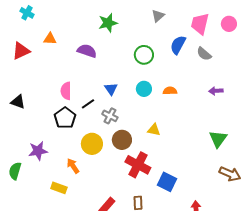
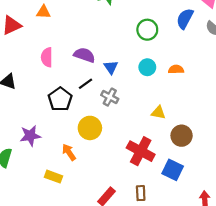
purple semicircle: (87, 51) -> (84, 55), moved
pink semicircle: (66, 91) -> (47, 57), moved
brown circle: (122, 140) -> (182, 136), moved

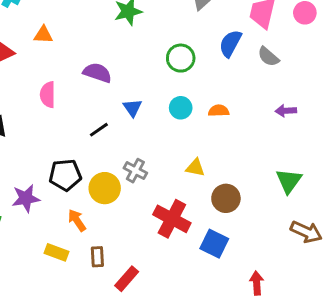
purple semicircle: (84, 55) -> (97, 73), moved
gray cross: (110, 97) -> (135, 171), moved
black pentagon: (60, 99) -> (65, 175), moved, turned 30
brown rectangle: (141, 193) -> (97, 257), moved

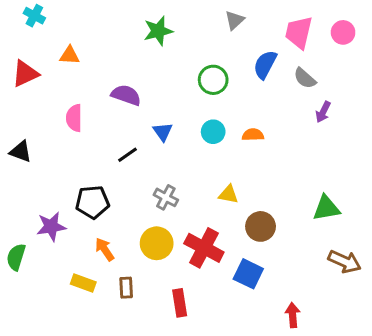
purple arrow: (286, 111) -> (323, 112), moved, turned -60
green triangle: (289, 181) -> (326, 208), turned 44
yellow circle: (105, 188) -> (157, 243), moved
red rectangle: (127, 279) -> (180, 303), moved, turned -50

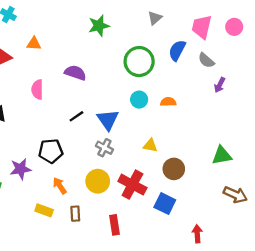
green circle: (213, 80) -> (139, 62), size x1.4
blue triangle: (163, 132) -> (108, 120), moved, size x1.5

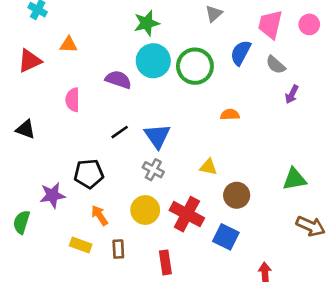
cyan circle: (139, 100) -> (153, 61), moved, size x1.6

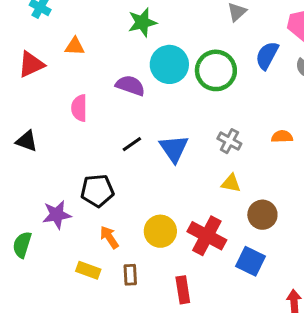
green star: (147, 23) -> (142, 22), moved
orange semicircle: (230, 115) -> (282, 137), moved
gray cross: (153, 170) -> (229, 141), moved

